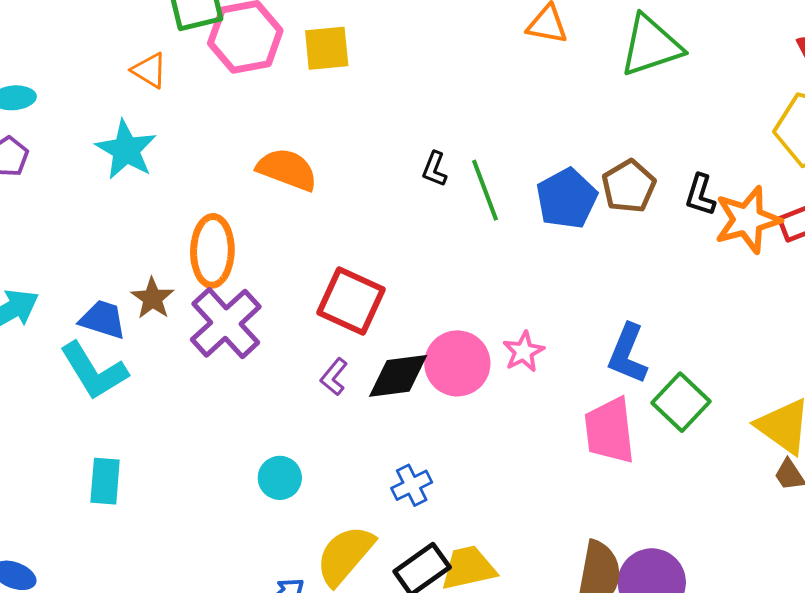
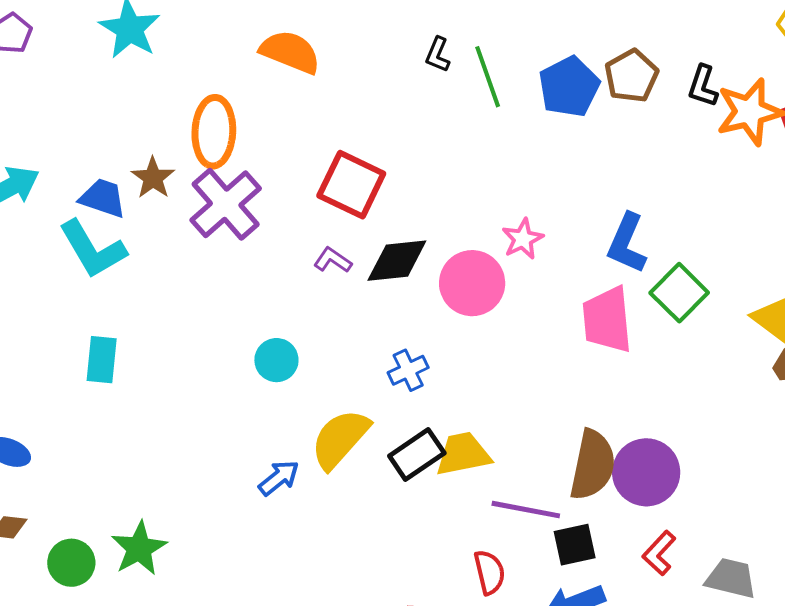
pink circle: (457, 363) -> (472, 283), moved
purple L-shape: (334, 377) -> (333, 260), turned 84

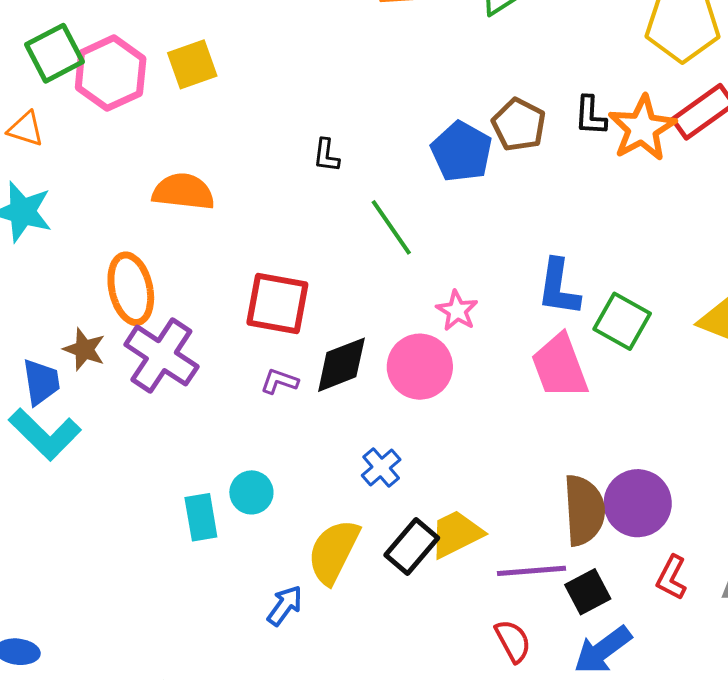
green line: (488, 77) -> (391, 227), moved
blue trapezoid: (103, 198) -> (41, 382), turned 78
cyan rectangle: (102, 360) -> (201, 517), moved

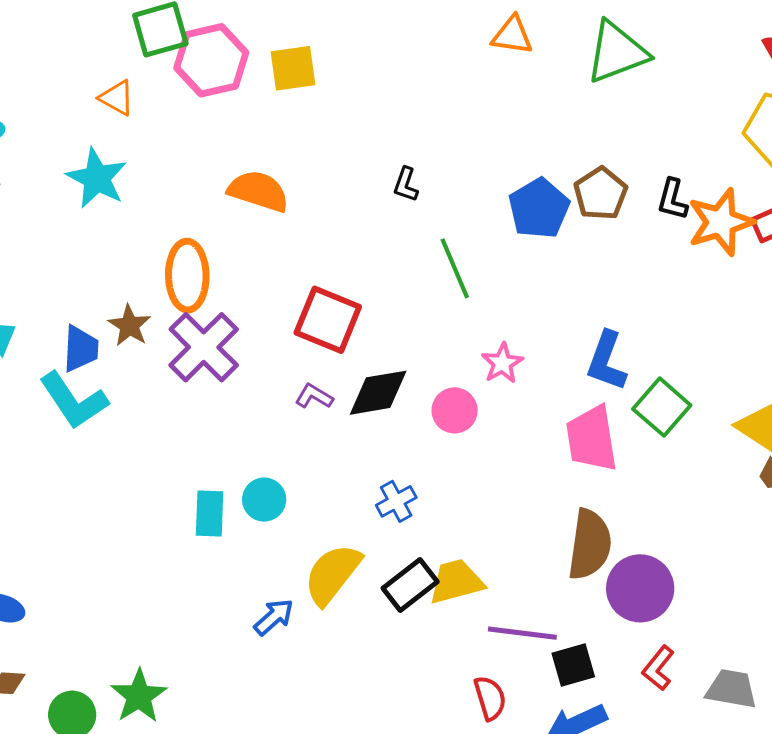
pink circle: (420, 367) -> (455, 410), size x0.7
brown semicircle: (584, 510) -> (590, 545), moved

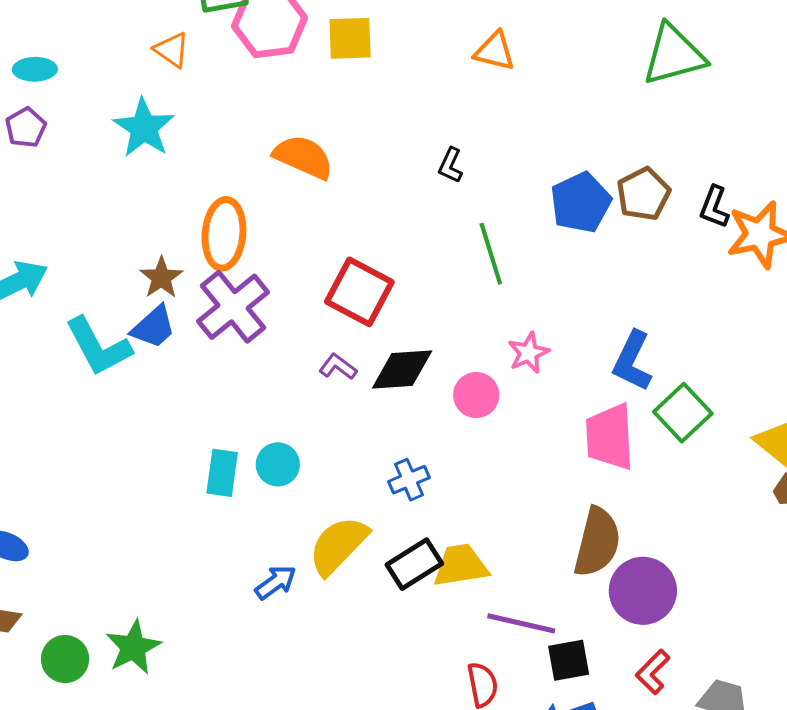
orange triangle: (512, 35) -> (495, 51), moved
blue trapezoid: (81, 349) -> (154, 327), moved, turned 39

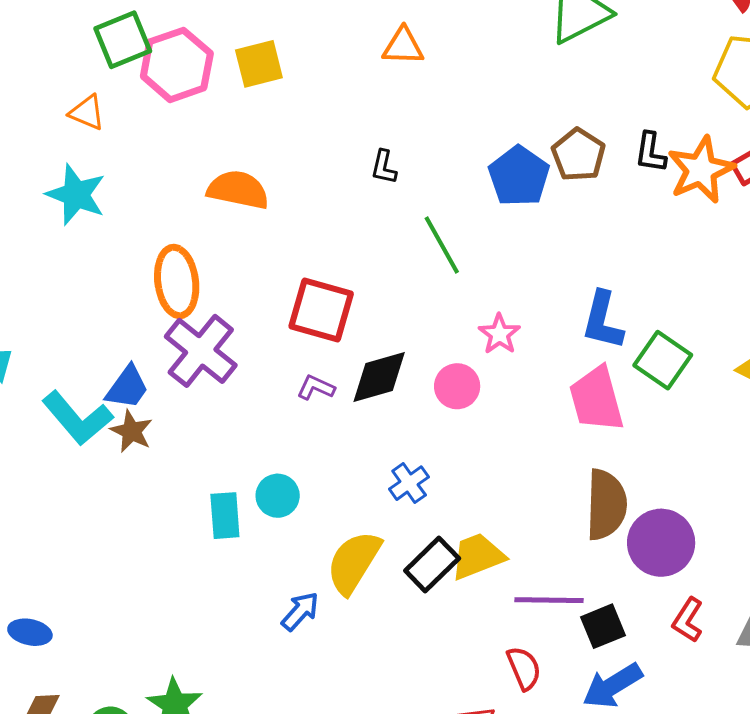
brown star: (161, 278) -> (131, 431), moved

